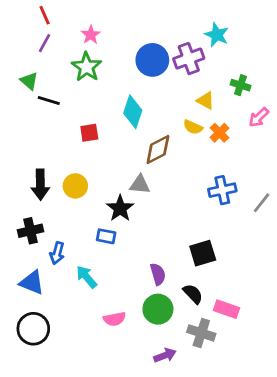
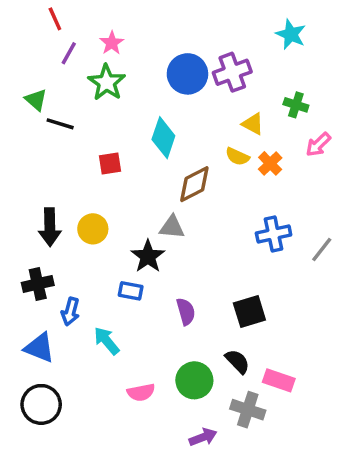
cyan star: (217, 35) -> (291, 34), moved
purple line: (45, 43) -> (69, 53), moved
purple semicircle: (158, 274) -> (186, 311), moved

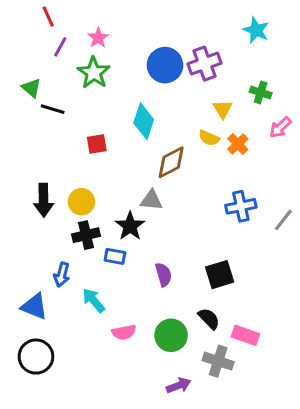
yellow triangle: (253, 124) -> (223, 109), turned 30
black cross: (38, 284) -> (86, 235), moved
pink semicircle: (141, 392) -> (124, 332), moved

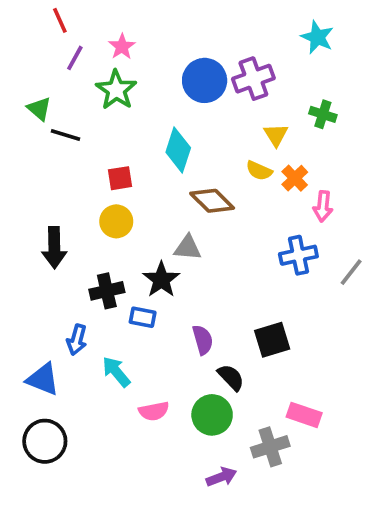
pink arrow: (280, 127) -> (323, 206), moved, turned -40
brown diamond: (171, 162) -> (212, 201), turned 72
yellow circle: (81, 202) -> (116, 221), moved
black semicircle: (209, 319) -> (231, 377), moved
gray cross: (218, 361) -> (270, 447), turned -36

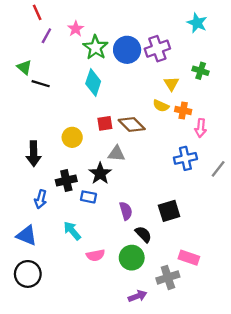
green star: (116, 90) -> (95, 47), moved
cyan diamond: (178, 150) -> (93, 82), moved
red square: (120, 178) -> (105, 123), moved
orange cross: (295, 178) -> (183, 110), turned -35
blue arrow: (77, 340) -> (41, 199), moved

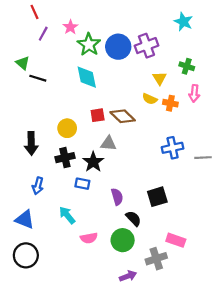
cyan diamond: (93, 82) -> (87, 77), turned -30
pink arrow: (201, 128) -> (194, 93), moved
gray line: (218, 169) -> (203, 158), turned 49
black cross: (66, 181) -> (65, 158), moved

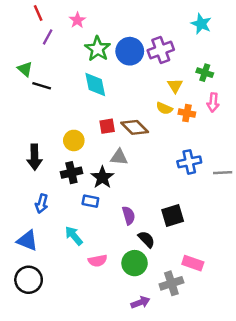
pink star: (70, 27) -> (77, 20), moved

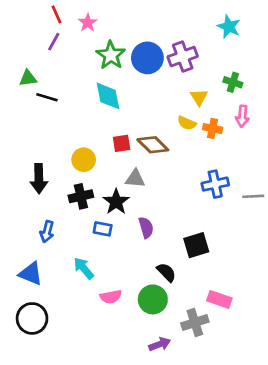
red line: (38, 13) -> (56, 14), moved
green triangle: (25, 69) -> (28, 78), turned -49
purple semicircle: (129, 215) -> (146, 228), moved

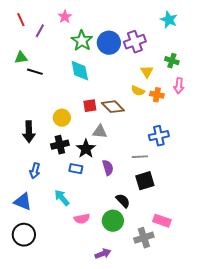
red line: (56, 14) -> (21, 20), moved
gray line: (253, 196) -> (140, 157), moved
purple arrow: (160, 344) -> (103, 254), moved

